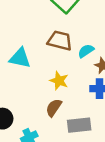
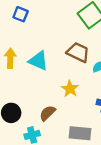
brown semicircle: (54, 108) -> (47, 113), moved

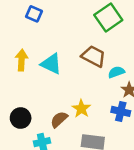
yellow star: (70, 89) -> (81, 109), moved

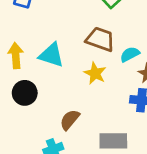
yellow star: (81, 109) -> (95, 73), moved
black circle: (21, 118) -> (25, 93), moved

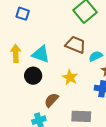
yellow star: (95, 73) -> (70, 77), moved
black circle: (25, 93) -> (33, 76), moved

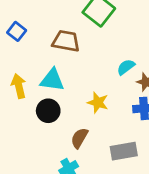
blue square: (23, 14) -> (17, 31), turned 32
brown trapezoid: (76, 45) -> (66, 41), moved

